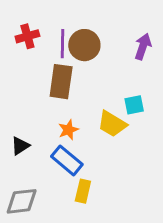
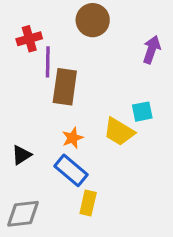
purple line: (63, 44) -> (48, 62), moved
brown circle: (84, 45) -> (93, 20), moved

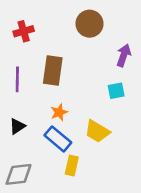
brown circle: (93, 20) -> (90, 24), moved
purple arrow: (152, 50) -> (124, 55), moved
purple line: (48, 62) -> (17, 79), moved
yellow trapezoid: (119, 132) -> (97, 131), moved

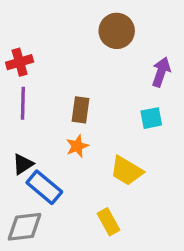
red cross: (24, 31) -> (20, 62), moved
brown rectangle: (53, 71) -> (80, 110), moved, size x0.7
blue rectangle: (58, 139) -> (44, 187), moved
yellow rectangle: (72, 166) -> (108, 222), moved, turned -42

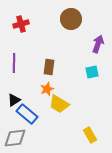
red cross: (20, 62) -> (21, 24), moved
yellow trapezoid: (127, 171) -> (59, 104), moved
yellow rectangle: (108, 222) -> (90, 135), moved

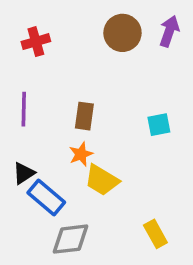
purple arrow: (98, 44) -> (169, 31), moved
gray diamond: (15, 138) -> (71, 239), moved

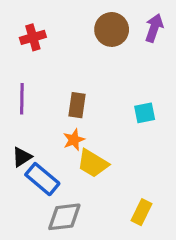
yellow rectangle: (155, 234) -> (142, 212), turned 55

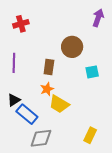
brown circle: (112, 29) -> (72, 47), moved

